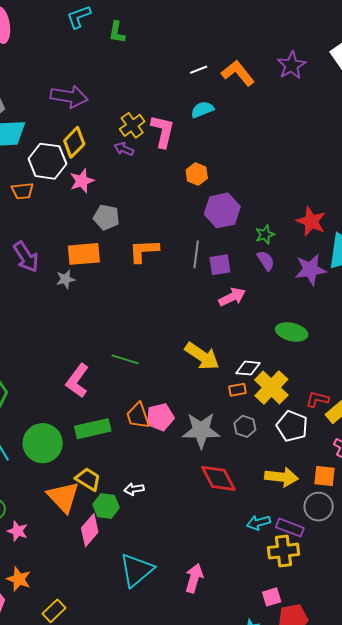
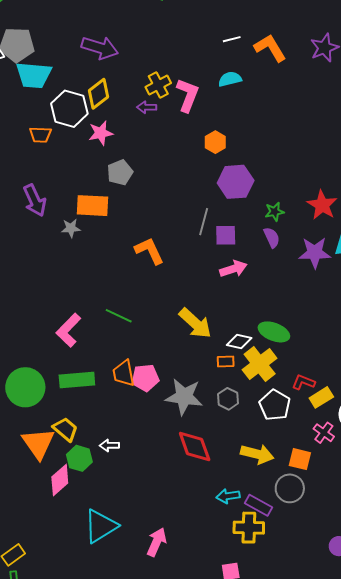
purple arrow: (124, 149) -> (147, 107), turned -30
gray pentagon: (106, 217) -> (120, 172), turned 30
orange L-shape: (144, 251) -> (149, 251), moved, turned 60
green ellipse: (292, 332) -> (274, 332), moved

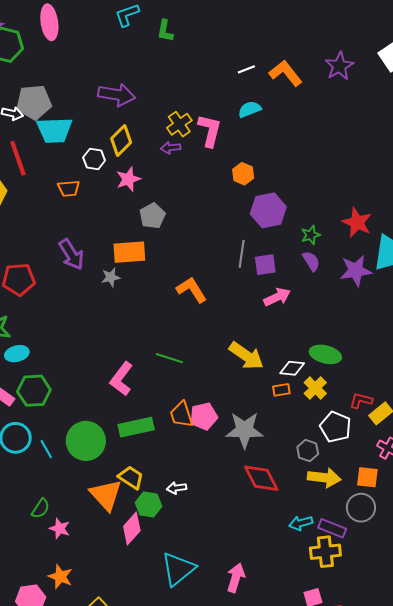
white hexagon: (69, 109) -> (94, 159), size x0.6
yellow cross: (260, 364) -> (315, 388), size x0.7
gray hexagon: (228, 399) -> (308, 451), moved

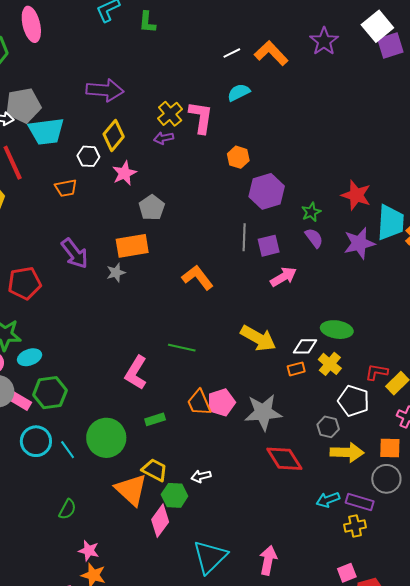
green rectangle: (136, 427) -> (155, 419), size x0.6
pink star: (60, 528) -> (89, 551), moved
yellow cross: (325, 552) -> (355, 526), size x0.7

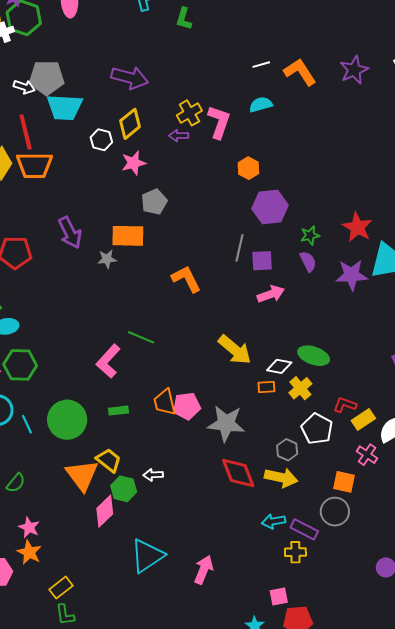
orange trapezoid: (66, 188) -> (34, 165), moved, size x1.6
green line: (182, 348) -> (141, 337), moved
yellow arrow: (347, 452) -> (281, 478), moved

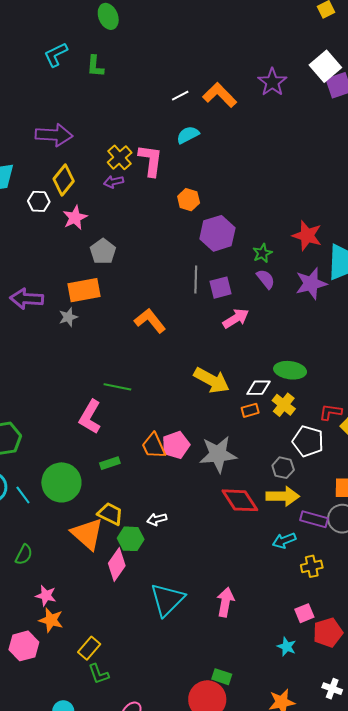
purple arrow: (70, 233) -> (27, 299), turned 132
purple rectangle: (304, 529) -> (314, 519), moved

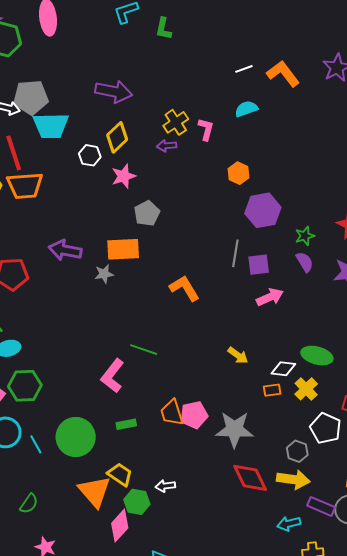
pink L-shape: (151, 160) -> (206, 129), size x0.7
yellow arrow: (212, 380) -> (238, 355), size x0.6

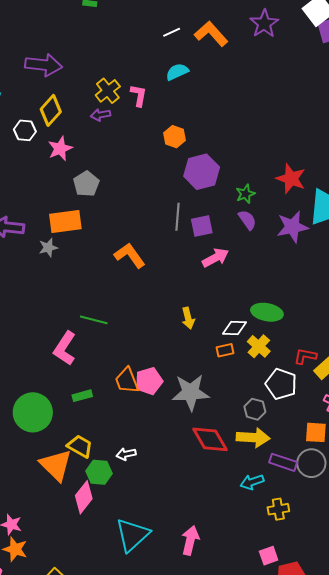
yellow arrow: (238, 355) -> (188, 318), turned 45

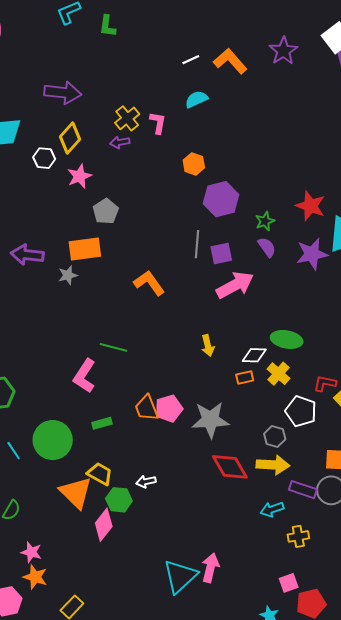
pink arrow: (215, 258) -> (235, 285), size x1.4
cyan triangle: (132, 535) -> (180, 576), moved

